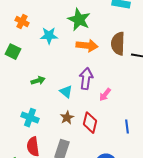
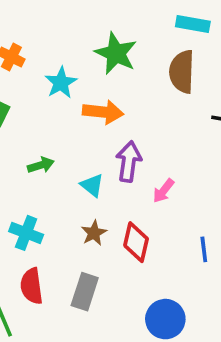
cyan star: (49, 36) -> (61, 83), turned -30
brown semicircle: (118, 44) -> (182, 72), moved
orange arrow: (87, 46) -> (103, 112), moved

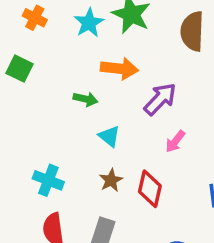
cyan star: (61, 83) -> (89, 23), moved
purple arrow: (129, 161) -> (160, 99), moved, turned 36
green arrow: (41, 165) -> (86, 99), moved, turned 30

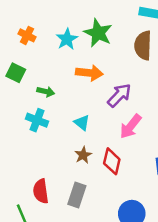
green arrow: (86, 99) -> (46, 92), moved
pink arrow: (175, 141) -> (130, 126), size x1.5
cyan cross: (48, 180) -> (37, 120), moved

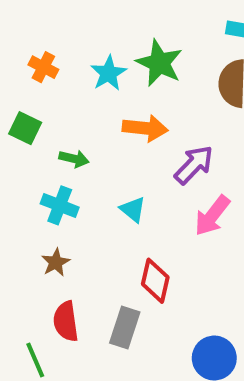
brown star: (83, 155) -> (56, 262), moved
red diamond: (112, 161) -> (155, 281), moved

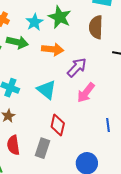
green arrow: (74, 159) -> (17, 42), moved, size x1.5
cyan triangle: (133, 210) -> (47, 90), size x1.5

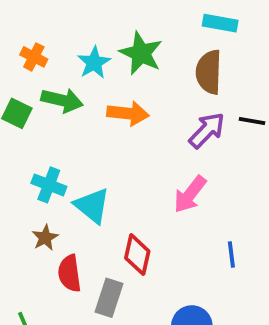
purple arrow: (77, 67) -> (207, 130), moved
cyan triangle: (47, 90) -> (92, 206), moved
red semicircle: (13, 145) -> (70, 273), moved

